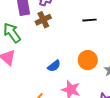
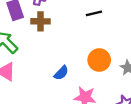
brown cross: (43, 20) -> (40, 21), turned 35

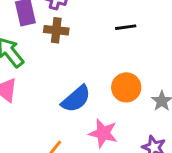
blue semicircle: (61, 73) -> (76, 99), size x1.5

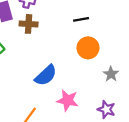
orange circle: (126, 87) -> (88, 48), moved

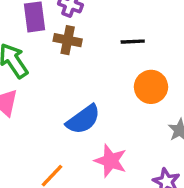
black line: (81, 19) -> (133, 42), moved

